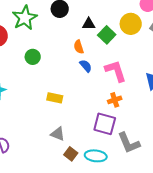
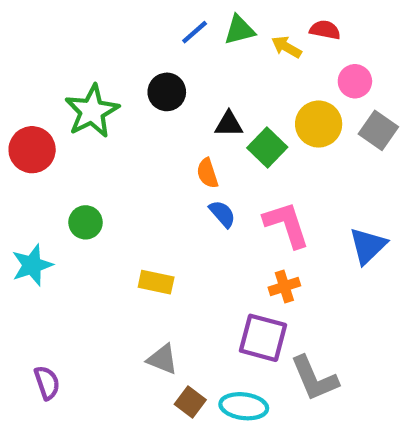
green circle: (33, 57) -> (86, 222), moved

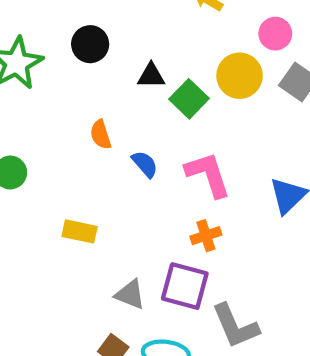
orange semicircle: (207, 173) -> (101, 135), moved
gray triangle: (162, 359) -> (130, 295), moved

